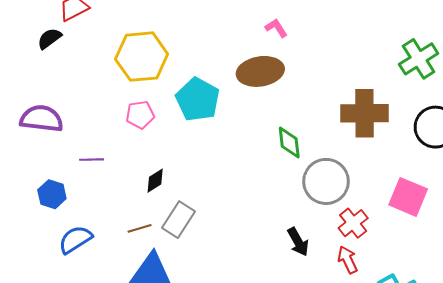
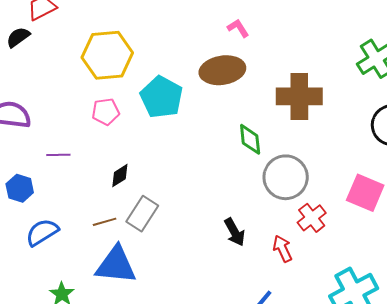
brown cross: (364, 113) -> (299, 96), moved
black arrow: (298, 242) -> (235, 232), moved
red arrow: (348, 260) -> (283, 249), moved

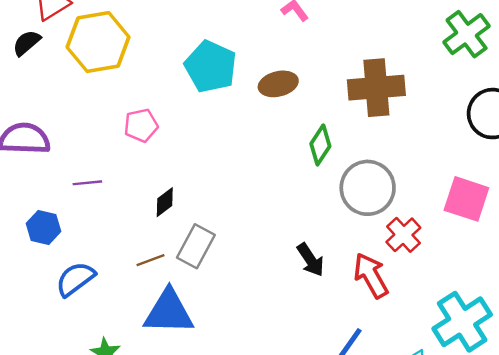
yellow hexagon: (107, 55) -> (98, 42), moved
brown ellipse: (222, 70) -> (278, 84), moved, size x0.7
cyan pentagon: (162, 97) -> (211, 67), moved
green diamond: (250, 139) -> (320, 145), turned 44
red arrow: (283, 249) -> (371, 275), size x1.4

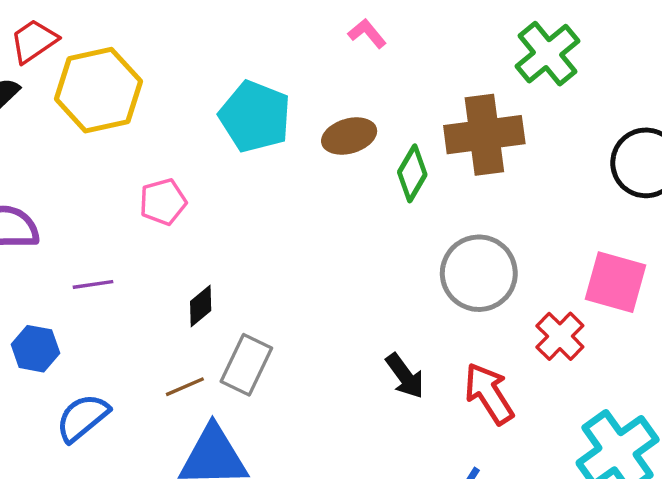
green cross: (467, 34) -> (547, 54), moved
green diamond: (320, 145) -> (412, 173), moved
red cross: (403, 235) -> (560, 336), moved

